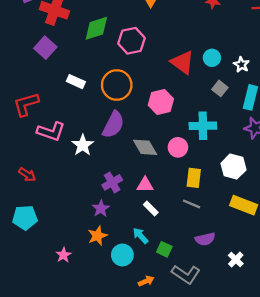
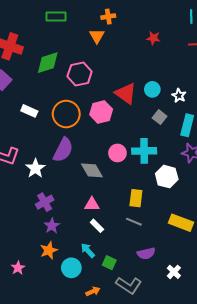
pink hexagon: (161, 102) -> (101, 112), moved
pink circle: (178, 147) -> (117, 153), moved
white hexagon: (233, 167) -> (167, 177), moved
purple cross: (112, 182) -> (45, 202), moved

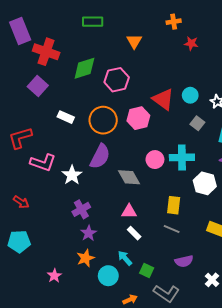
orange cross: (108, 17) -> (174, 22), moved

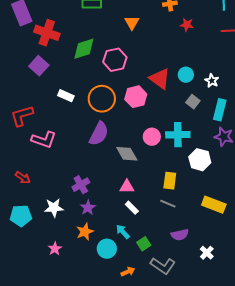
white star: (72, 175) -> (54, 208), moved, turned 30
green square: (147, 271) -> (144, 244), turned 32

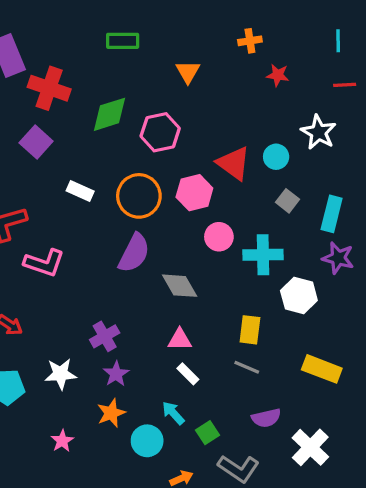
white star: (212, 81) -> (319, 132), moved, size x1.5
pink circle: (152, 137) -> (219, 237), moved
white cross: (207, 253) -> (310, 447), size x1.6

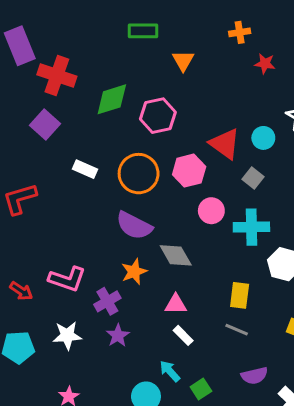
green rectangle: (123, 41) -> (143, 31), moved
gray square: (287, 201) -> (253, 178), moved
purple semicircle: (134, 253) -> (134, 226), turned 90
pink L-shape: (44, 263) -> (67, 279), moved
orange star: (111, 413) -> (134, 272), moved

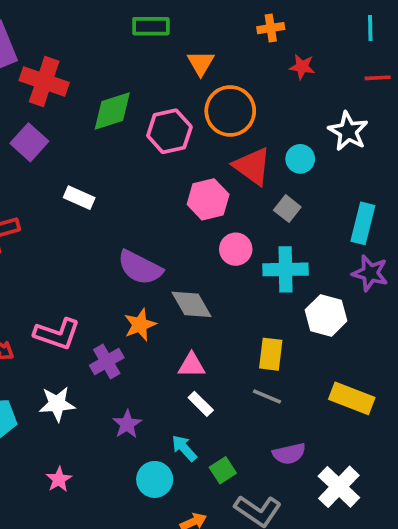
orange circle: (139, 174) -> (230, 111), moved
purple star: (118, 335) -> (127, 424), moved

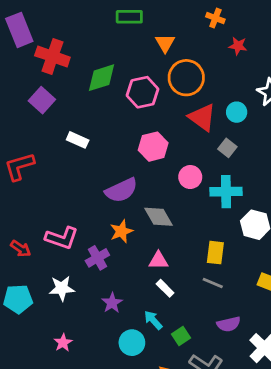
orange cross: (271, 28) -> (215, 18), turned 30
pink hexagon: (208, 199) -> (153, 147), moved
purple semicircle: (140, 268) -> (121, 190), turned -52

